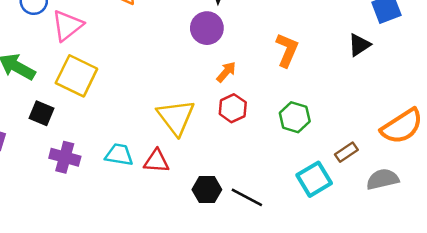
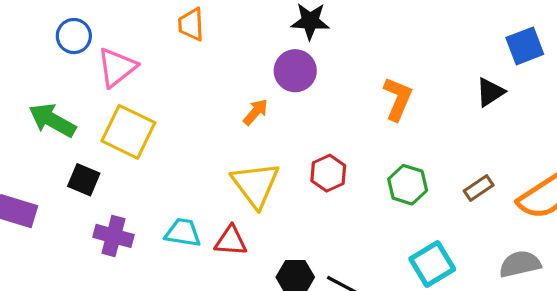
orange arrow: (226, 72) -> (256, 112), moved
brown rectangle: (346, 152) -> (479, 188), moved

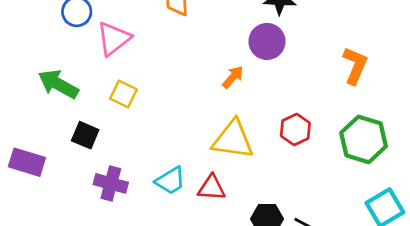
yellow square: (128, 132) -> (124, 94), size x0.6
yellow triangle: (256, 185) -> (233, 139), turned -45
green hexagon: (408, 185) -> (364, 139), size x1.4
cyan trapezoid: (183, 233) -> (170, 181), turned 140

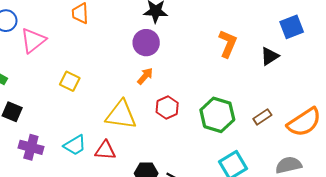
orange L-shape: (355, 66) -> (228, 44), moved
orange arrow: (233, 77) -> (145, 76), moved
yellow square: (124, 94) -> (70, 81), moved

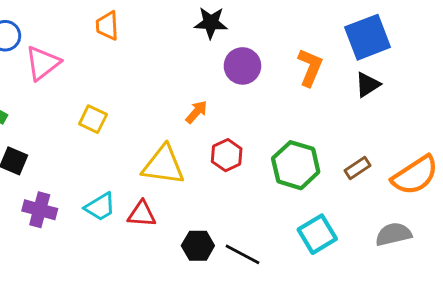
blue square: (292, 27) -> (368, 37), moved, size x1.4
purple circle: (146, 43) -> (242, 66), moved

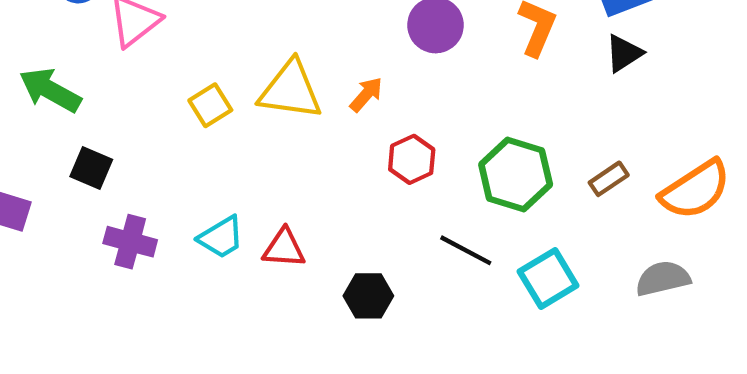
yellow square: (93, 119) -> (210, 105), turned 32
yellow triangle: (163, 165) -> (290, 90), moved
black line: (242, 254) -> (466, 250), moved

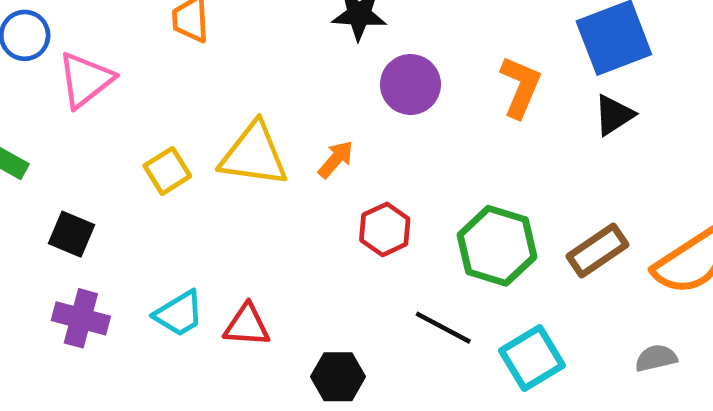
black square: (91, 168) -> (71, 234), moved
brown rectangle: (609, 179) -> (598, 250), size x1.4
gray semicircle: (663, 278) -> (656, 358), size x0.7

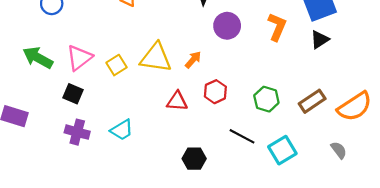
pink triangle: (85, 80) -> (79, 58), moved
green hexagon: (497, 246) -> (266, 99), size x0.7
red triangle: (247, 325) -> (177, 101), moved
gray semicircle: (656, 358) -> (339, 150), turned 66

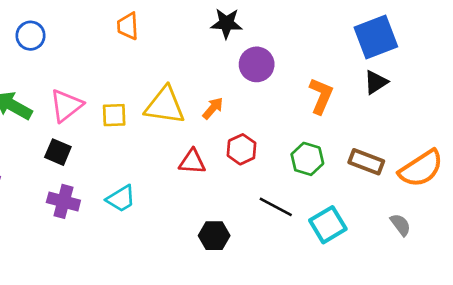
orange L-shape: (277, 27) -> (321, 96), moved
yellow square: (117, 65) -> (114, 115), turned 30
brown rectangle: (312, 101) -> (366, 162), turned 55

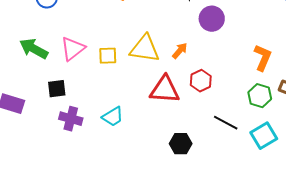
orange L-shape: (321, 96) -> (263, 58), moved
black square: (58, 152) -> (57, 89), moved, turned -30
green hexagon: (307, 159) -> (260, 96), moved
red triangle: (192, 162) -> (165, 90), size x1.5

